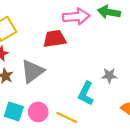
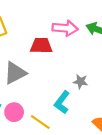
gray star: (109, 76) -> (80, 82), moved

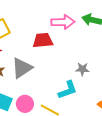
cyan L-shape: (62, 102) -> (68, 90), turned -140

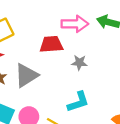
gray star: (82, 69) -> (79, 63), moved

